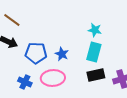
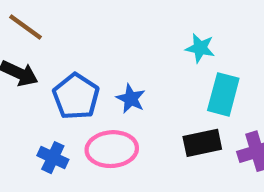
cyan rectangle: (94, 52) -> (223, 94), moved
blue pentagon: (36, 53) -> (76, 96), turned 30

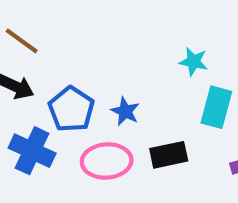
black rectangle: (202, 143) -> (169, 155), moved
blue cross: (53, 158) -> (32, 151), moved, size x1.5

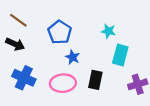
blue pentagon: (71, 109) -> (60, 32), moved
black rectangle: (169, 155) -> (95, 80), turned -66

